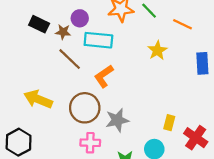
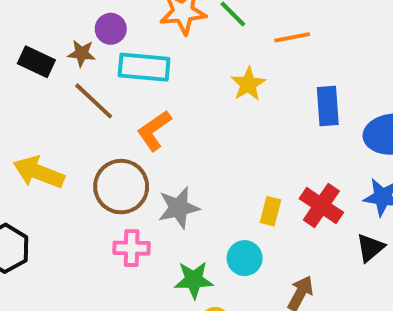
black rectangle: (39, 24) -> (36, 62), moved
orange line: (183, 24) -> (292, 37), turned -36
red cross: (196, 138) -> (321, 205), moved

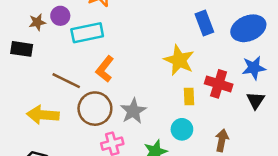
brown star: (82, 53) -> (37, 22), moved
yellow star: (248, 84) -> (179, 60), moved, size x1.4
brown line: (94, 101) -> (66, 81), moved

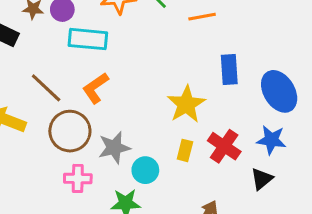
blue ellipse: (248, 28) -> (279, 91), turned 64
cyan circle: (182, 129) -> (145, 170), moved

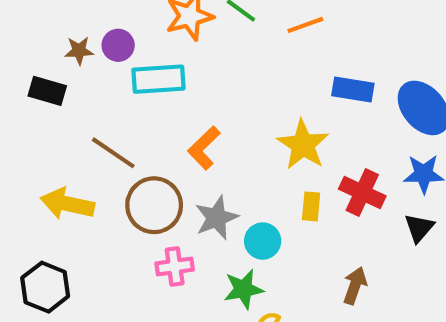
blue rectangle: (229, 70) -> (353, 90), turned -68
orange L-shape: (96, 88) -> (204, 148), moved

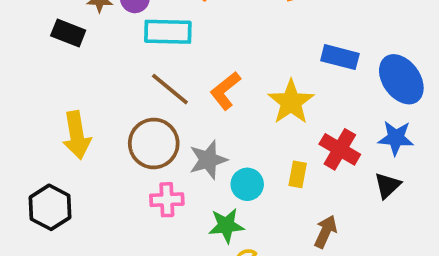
orange L-shape: (204, 148) -> (225, 91), moved
brown line: (113, 153) -> (170, 89), moved
yellow arrow: (67, 204) -> (77, 135), turned -117
yellow rectangle: (311, 206) -> (298, 174), moved

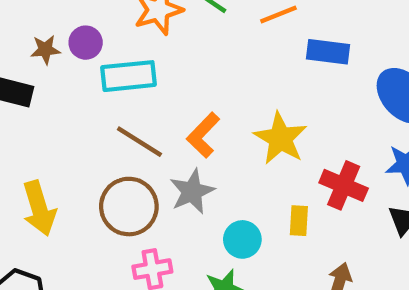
blue rectangle: (340, 57) -> (328, 52), moved
gray star: (208, 160) -> (192, 192), moved

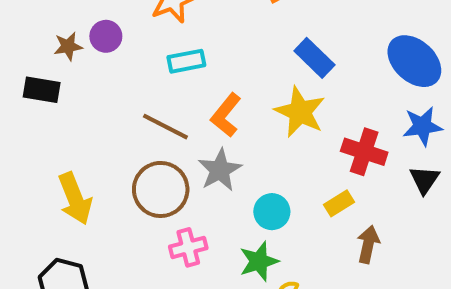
blue rectangle: (328, 52) -> (314, 58), moved, turned 42
cyan rectangle: (129, 76) -> (186, 61), moved, size x0.7
yellow rectangle: (299, 221) -> (339, 203), moved, turned 60

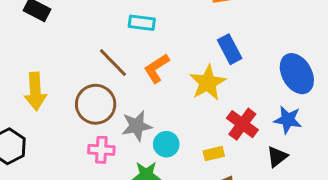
gray star: (220, 170) -> (137, 126), moved

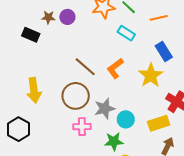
cyan rectangle: (142, 23) -> (126, 33), moved, turned 30
yellow rectangle: (214, 154) -> (159, 123), size x1.5

